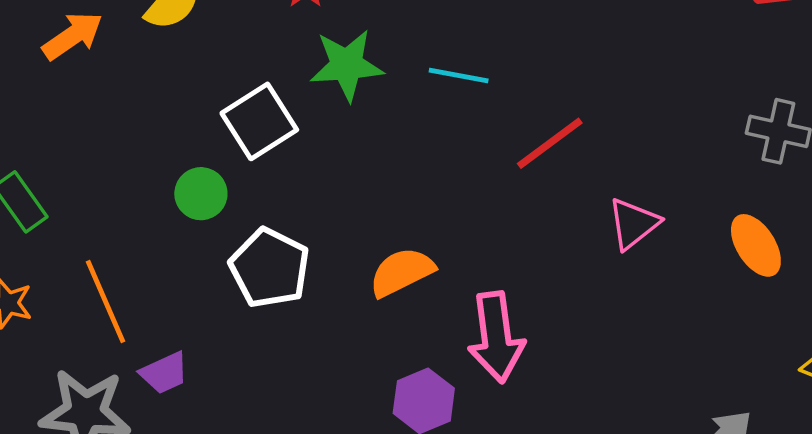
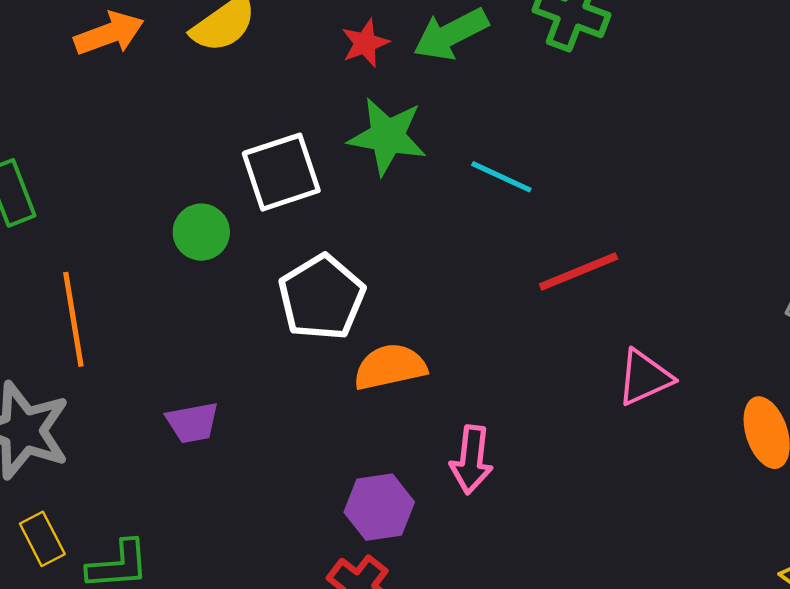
white pentagon: (270, 268) -> (322, 297), moved
pink arrow: (496, 337) -> (471, 460), size x0.7
purple trapezoid: (164, 373) -> (192, 423), moved

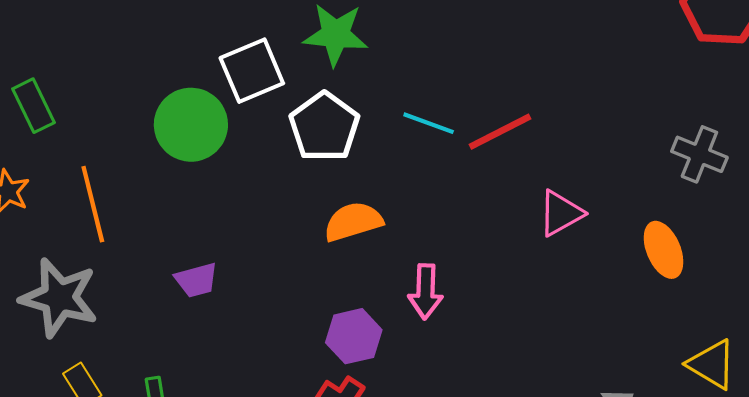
cyan line: (501, 177) -> (429, 123), moved
green circle: (201, 232) -> (191, 125), size x1.6
white pentagon: (322, 297) -> (324, 127), moved

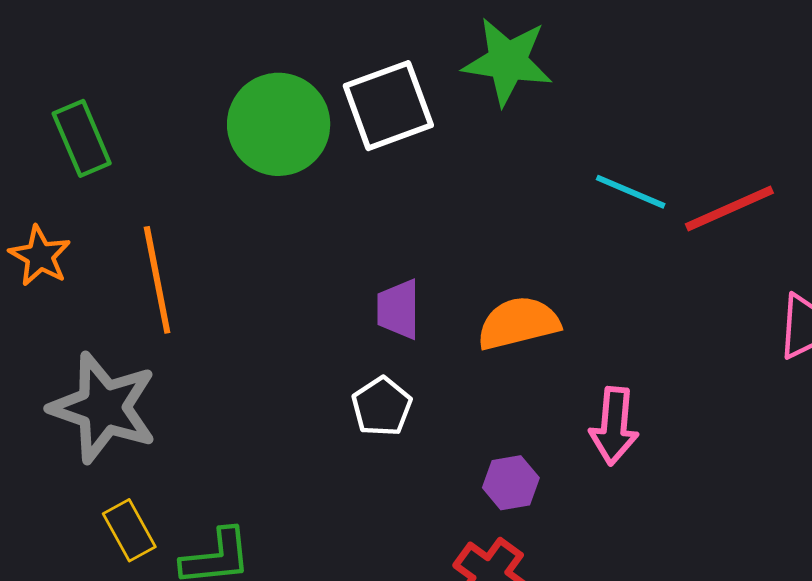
green circle: (191, 125) -> (279, 124), moved
white pentagon: (324, 127) -> (382, 407), moved, size x0.6
purple trapezoid: (196, 280) -> (398, 309), moved, turned 102
purple hexagon: (354, 336) -> (511, 483), size x0.7

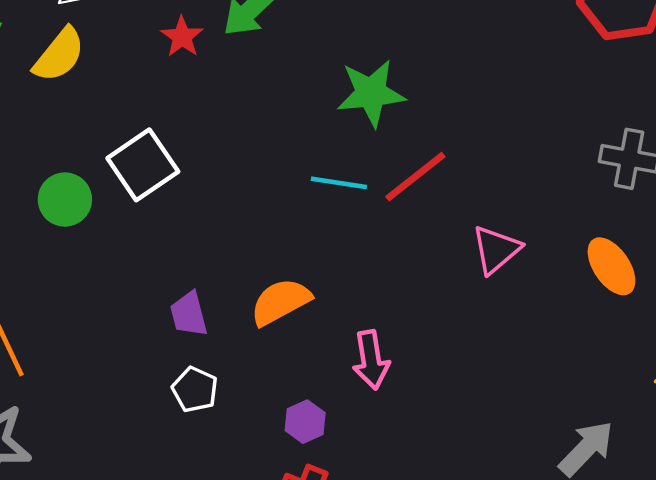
green star: (508, 61) -> (371, 93), moved
green circle: (279, 124) -> (65, 200), size x0.7

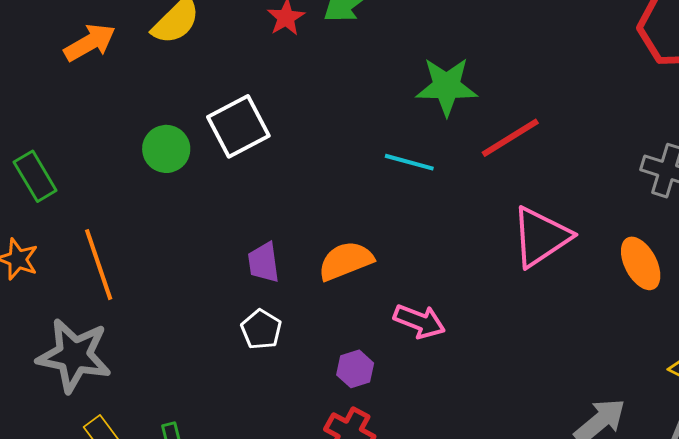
red line: (415, 177) -> (510, 138), moved
pink triangle: (496, 250) -> (541, 237), size x1.4
pink arrow: (371, 360) -> (419, 321), turned -66

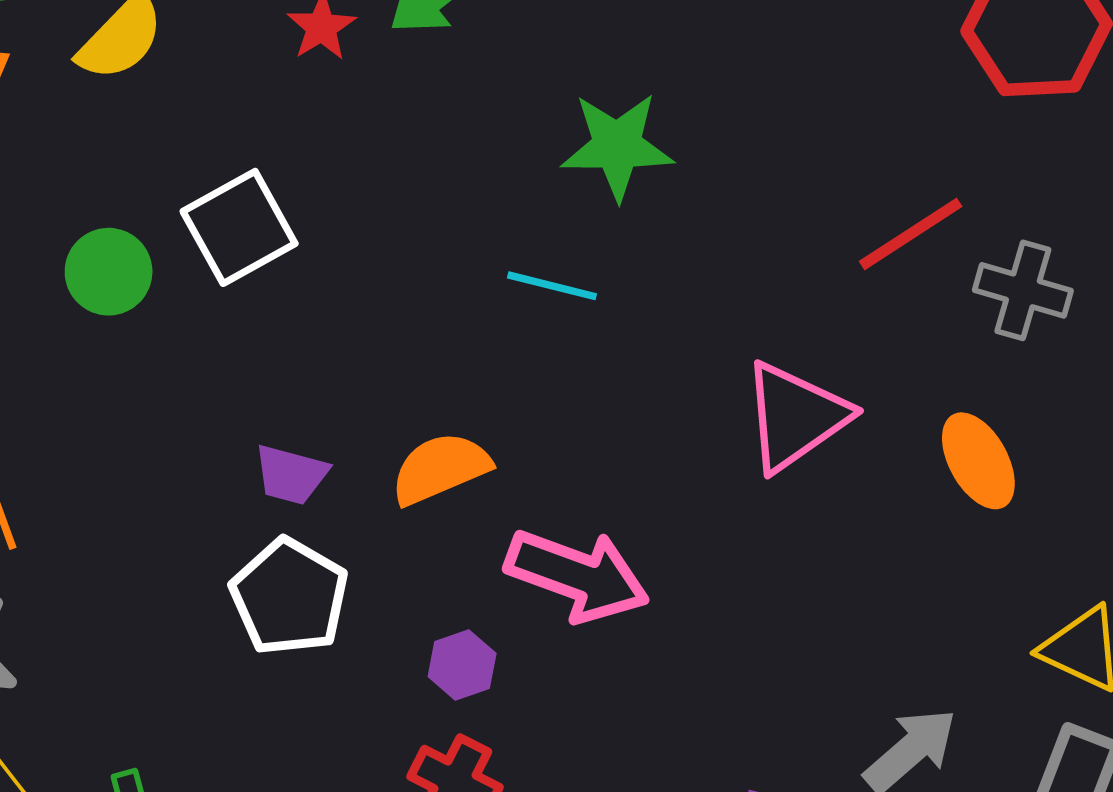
red line: (510, 138) -> (911, 234), moved
purple trapezoid: (264, 262) -> (291, 475), turned -66
pink arrow: (419, 321) -> (577, 575), size x1.5
white pentagon: (261, 329) -> (289, 597), size x1.6

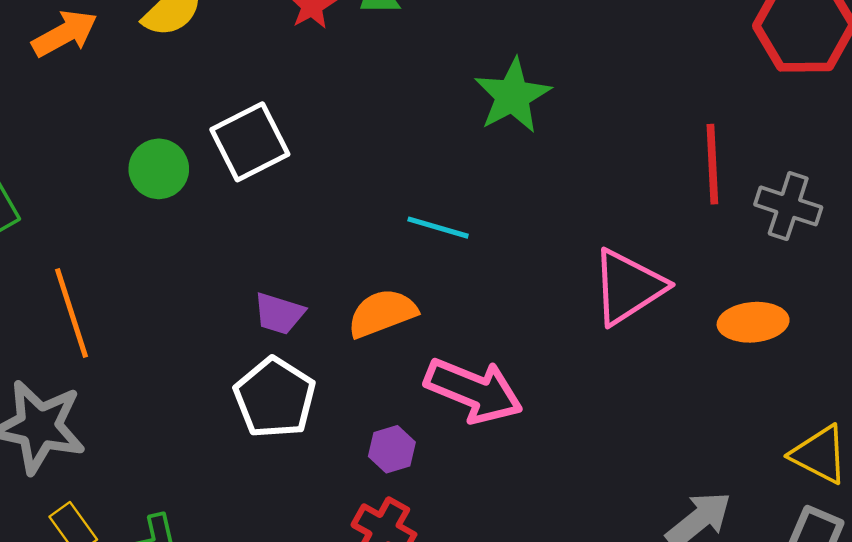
green star: (617, 146) -> (513, 96), turned -30
red line: (911, 234) -> (712, 164), turned -62
cyan line: (552, 286) -> (438, 228), moved
orange ellipse: (978, 461) -> (753, 322), turned -68

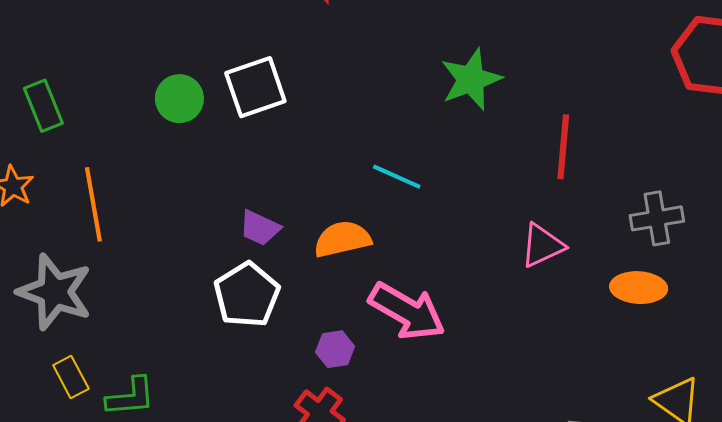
red line: (712, 164) -> (563, 147), moved
gray cross: (788, 206) -> (657, 218), moved, turned -36
pink triangle: (628, 287) -> (542, 245), size x0.7

